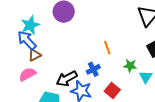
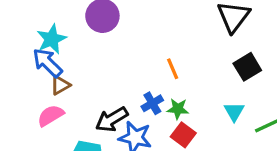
green star: (130, 66) -> (178, 109), moved

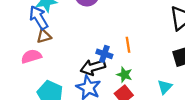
blue cross: (152, 103) -> (104, 54), moved, turned 35
black arrow: (112, 119) -> (93, 67), moved

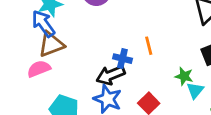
brown triangle: (44, 36) -> (51, 44), size x1.5
green star: (124, 75) -> (184, 76), moved

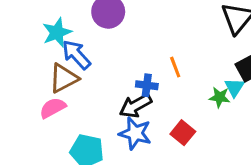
blue arrow: (43, 24) -> (76, 55), moved
cyan triangle: (195, 90) -> (234, 87), moved

